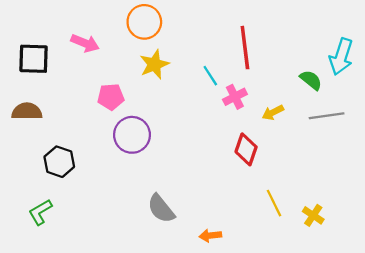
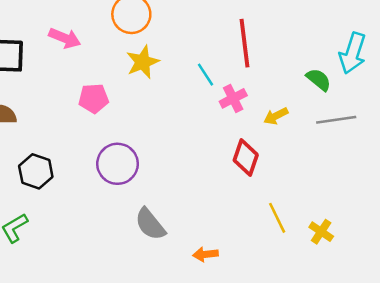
purple circle: (132, 135) -> (118, 164), moved

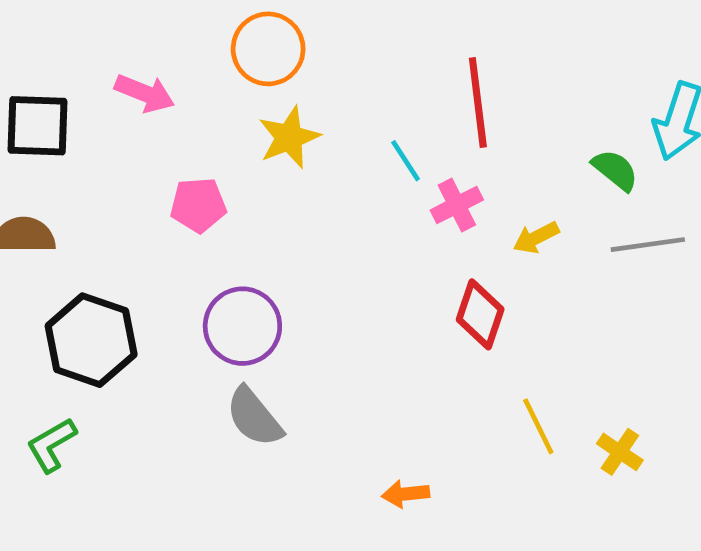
black hexagon: (36, 171) -> (91, 340), size x1.4
gray semicircle: (150, 224) -> (254, 417), moved

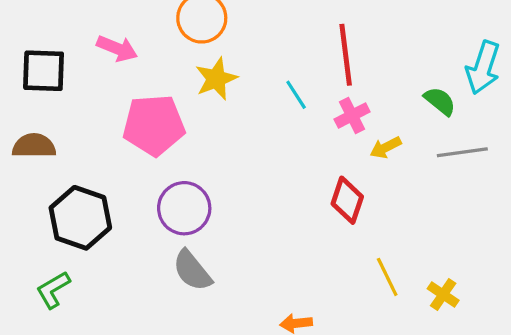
pink pentagon: (198, 205) -> (154, 125), size x1.6
pink cross: (457, 205) -> (352, 116), moved

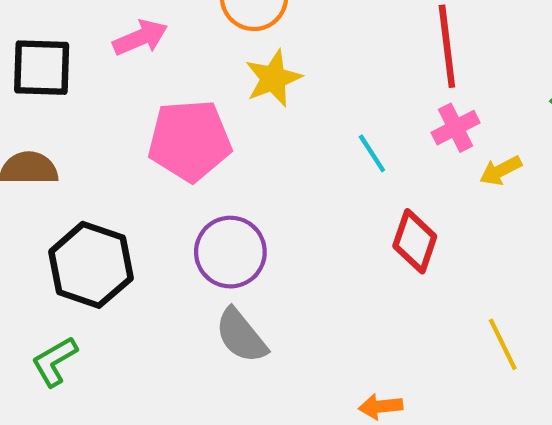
pink arrow: (117, 48) -> (140, 38), turned -45
cyan line: (296, 95) -> (372, 153), moved
red diamond: (347, 200) -> (415, 241), moved

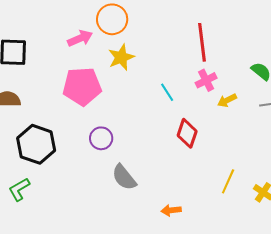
pink arrow: (140, 38) -> (80, 38), moved
purple circle: (230, 252) -> (101, 138), size x0.7
gray semicircle: (241, 336) -> (124, 177), moved
yellow line: (503, 344) -> (228, 181), turned 50

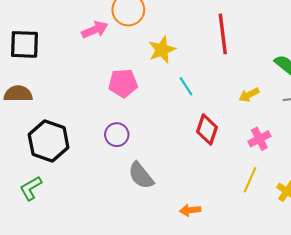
yellow star: (121, 57) -> (162, 50), moved
pink cross: (206, 80) -> (259, 139), moved
pink pentagon: (82, 86) -> (123, 83), moved, size x0.7

